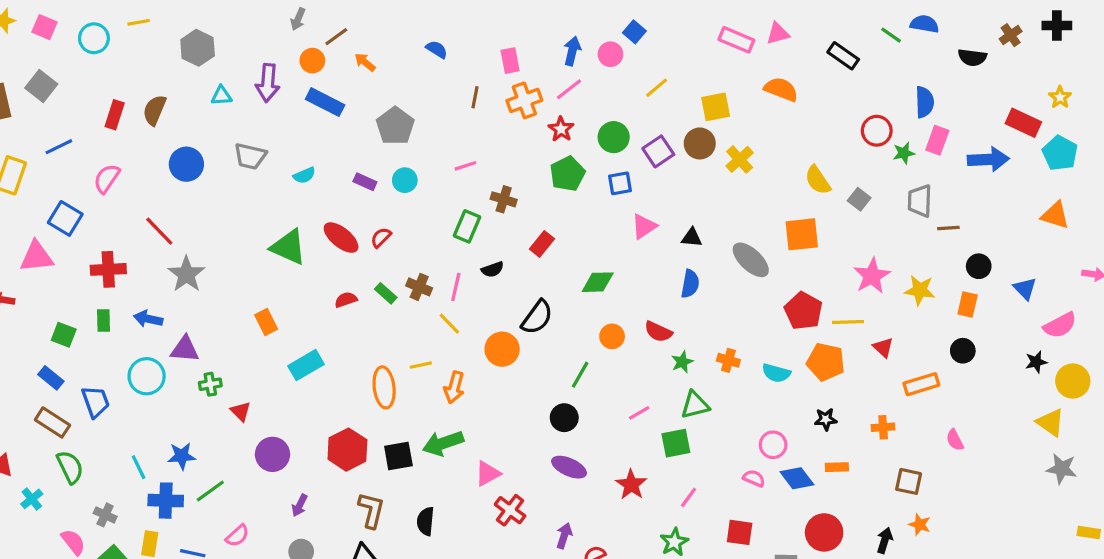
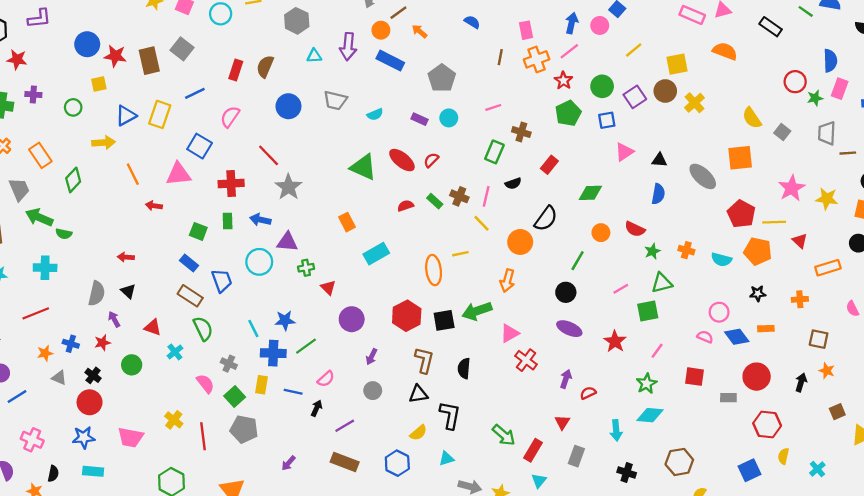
orange arrow: (454, 387) -> (507, 281), moved

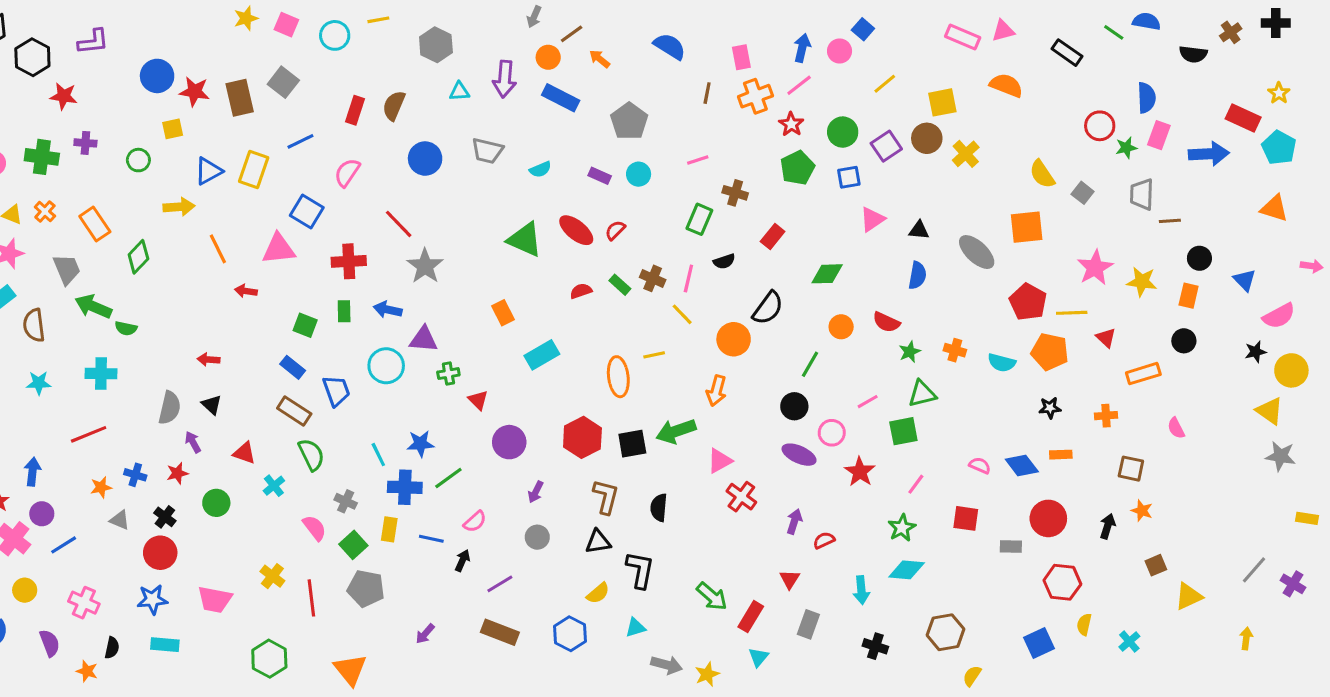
blue semicircle: (472, 22) -> (670, 46), size x1.5
pink circle: (719, 312) -> (832, 433), moved

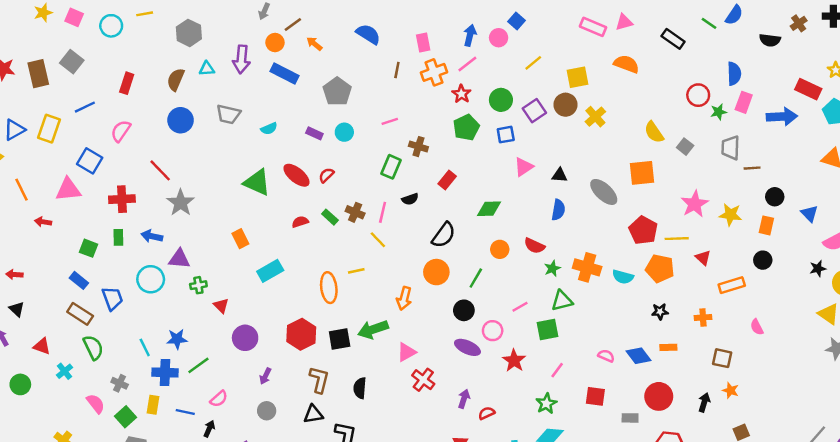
blue semicircle: (1146, 21) -> (734, 15), turned 114
brown semicircle: (394, 106) -> (176, 80), moved
orange circle: (734, 339) -> (436, 272), moved
orange cross: (955, 350) -> (587, 267), size x1.6

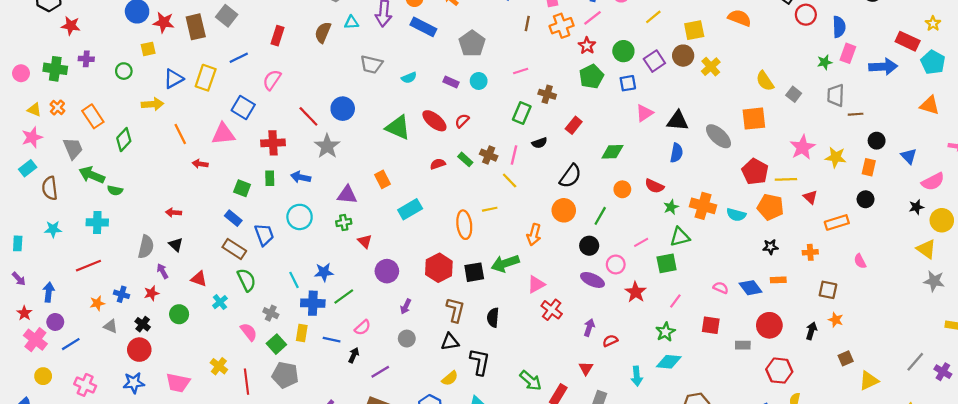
red circle: (698, 95) -> (806, 15), moved
blue circle: (181, 120) -> (343, 109), moved
black triangle: (560, 175) -> (678, 121), size x1.5
purple triangle: (179, 259) -> (347, 195), moved

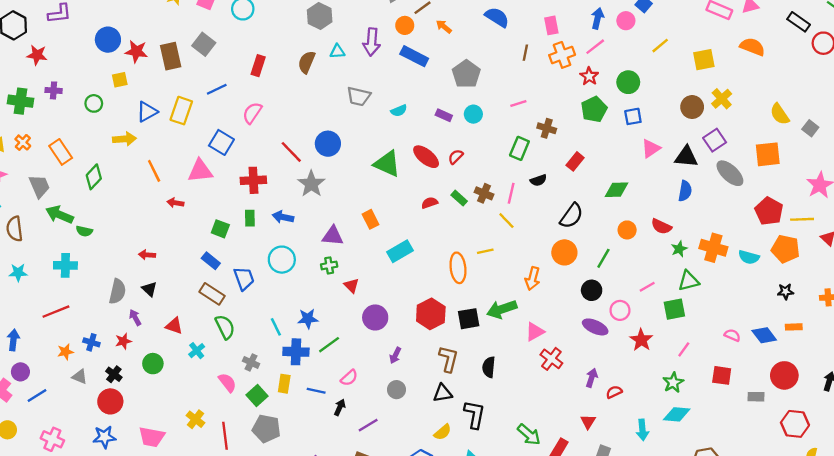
brown circle: (683, 56) -> (692, 107), moved
purple square: (654, 61) -> (715, 140), moved

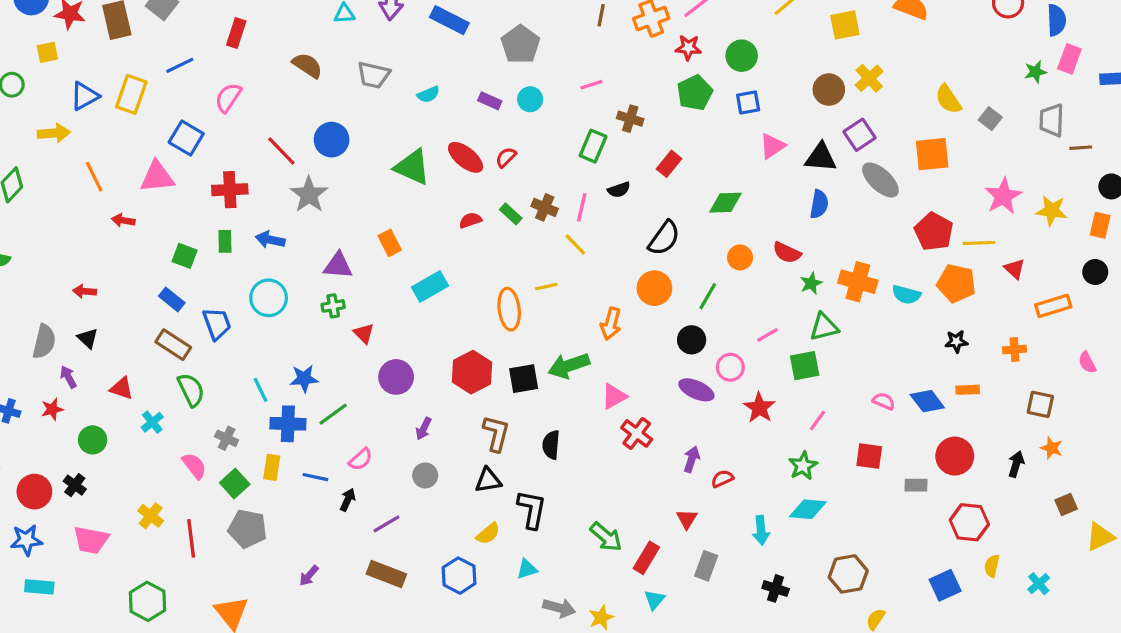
brown semicircle: (307, 62) -> (307, 65), moved, turned 100
red star: (589, 76) -> (688, 48), turned -30
black cross: (114, 374) -> (75, 485), moved

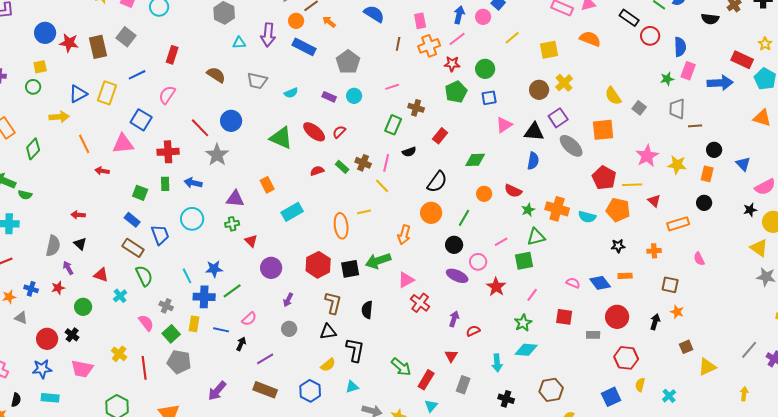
yellow square: (47, 52) -> (40, 67), moved
purple arrow: (309, 576) -> (217, 391), size x1.5

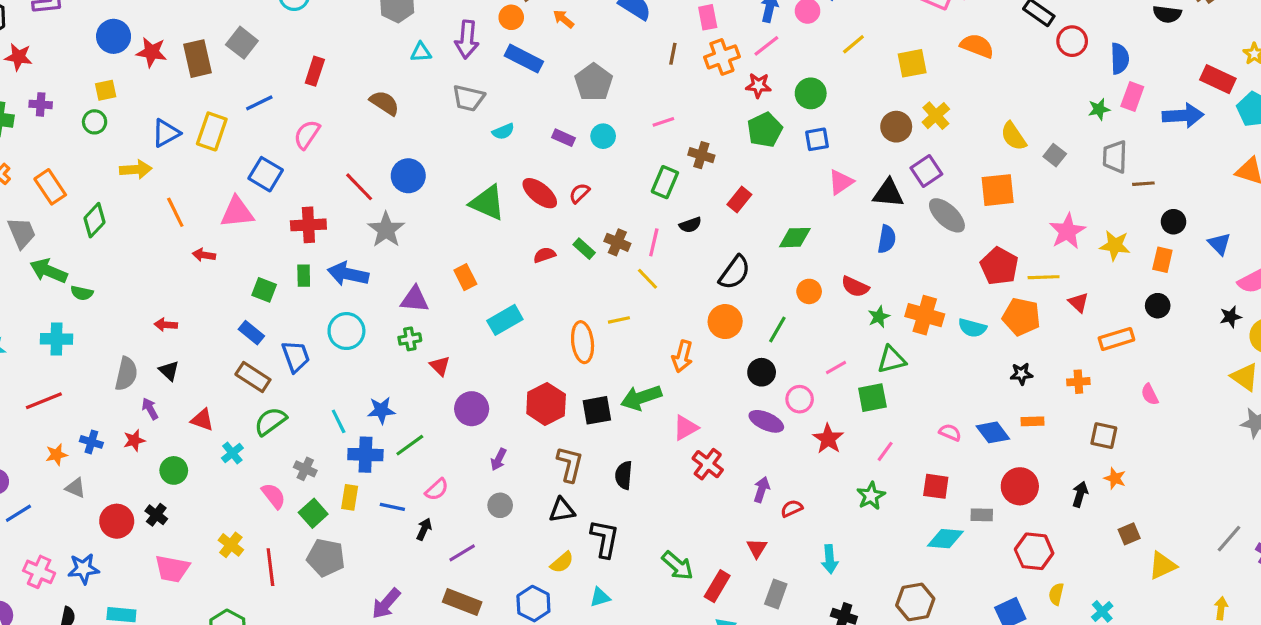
gray trapezoid: (257, 81) -> (468, 98), moved
blue arrow: (193, 183) -> (348, 274), size x1.4
green semicircle: (144, 276) -> (270, 421), turned -100
cyan diamond: (526, 350) -> (945, 539), moved
blue star: (42, 369) -> (83, 569), moved

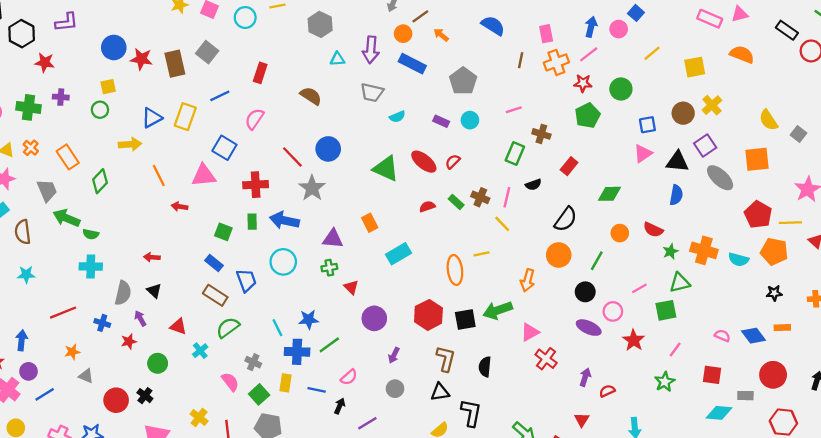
blue square: (817, 139) -> (647, 125), moved
cyan cross: (57, 339) -> (91, 266), moved
blue cross: (91, 442) -> (102, 323), moved

